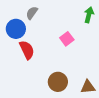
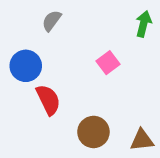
blue circle: (16, 29) -> (26, 66), moved
red semicircle: (27, 50) -> (48, 100), moved

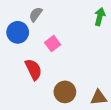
pink square: (108, 63) -> (53, 44), moved
blue circle: (26, 66) -> (18, 32), moved

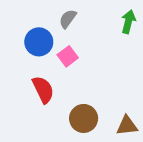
gray semicircle: (36, 14) -> (68, 19), moved
blue circle: (18, 32) -> (39, 42), moved

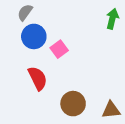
gray semicircle: (68, 19) -> (25, 12), moved

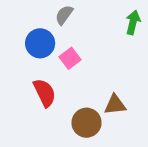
gray semicircle: (25, 12) -> (64, 15), moved
brown triangle: (111, 110) -> (115, 105), moved

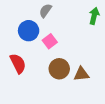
red semicircle: (45, 93) -> (18, 63), moved
brown circle: (87, 123) -> (59, 69), moved

